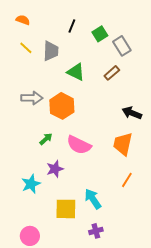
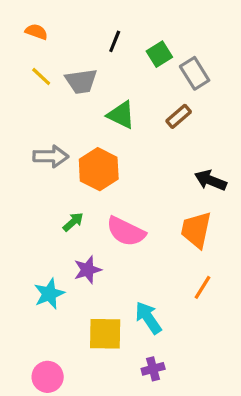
gray trapezoid: (51, 51) -> (81, 81), turned 80

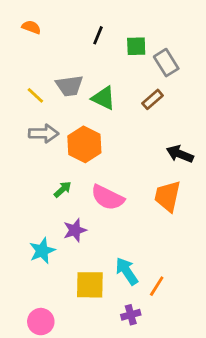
green square: (159, 54) -> (136, 46), turned 30
yellow line: (41, 76) -> (35, 95), moved
gray trapezoid: (81, 81) -> (69, 86), moved
orange line: (203, 287) -> (157, 286), moved

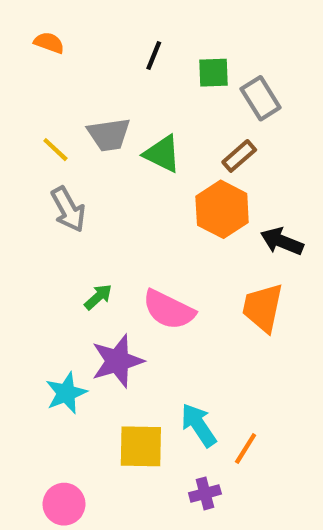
gray arrow: (44, 133) -> (68, 209), turned 60
orange hexagon: (84, 144) -> (222, 209), moved
purple star: (75, 230) -> (117, 361), size x1.4

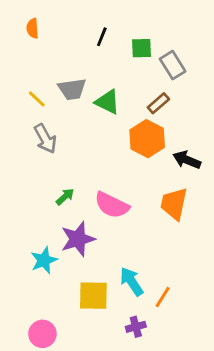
orange semicircle: (49, 43) -> (33, 28), turned -114

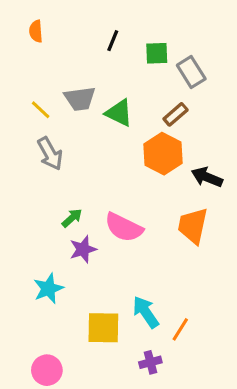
purple star: (78, 239) -> (83, 249), moved, size x0.7

